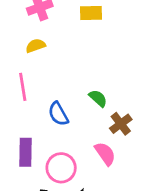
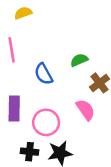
green semicircle: (98, 98) -> (79, 60), turned -66

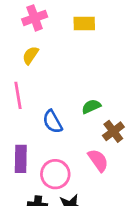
yellow semicircle: (23, 13) -> (30, 55), turned -36

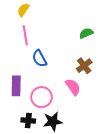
pink line: (18, 95) -> (25, 35), moved
green semicircle: (91, 106) -> (86, 33), moved

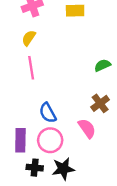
blue semicircle: (39, 59) -> (48, 113), moved
purple rectangle: (16, 86) -> (20, 140), moved

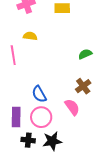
yellow semicircle: (29, 38) -> (30, 36), moved, turned 64
pink line: (31, 68) -> (13, 55), moved

